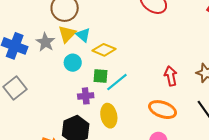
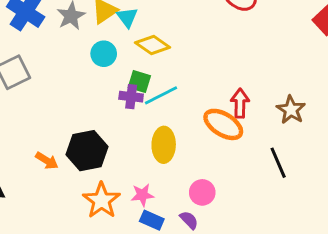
purple cross: (86, 96) -> (131, 97), moved
orange ellipse: (163, 110) -> (223, 124), moved
yellow ellipse: (109, 116) -> (164, 145), moved

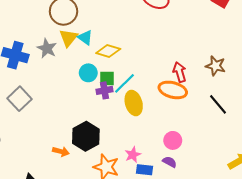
cyan circle: (104, 54) -> (88, 73), moved
yellow ellipse: (164, 145) -> (134, 103), moved

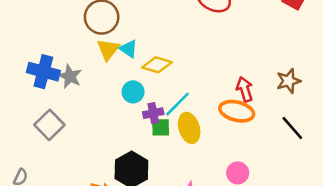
gray star: (47, 48) -> (70, 76), moved
brown star: (216, 66) -> (289, 81), turned -30
green square: (107, 79) -> (161, 127), moved

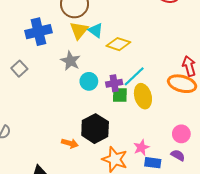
blue cross: (43, 72) -> (38, 32), moved, turned -30
gray star: (70, 76) -> (70, 61), moved
cyan circle: (133, 92) -> (89, 81), moved
gray square: (49, 125) -> (19, 69), moved, size x0.7

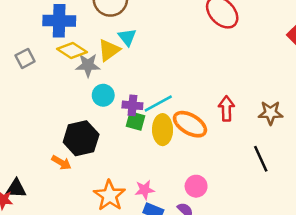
yellow triangle: (79, 30) -> (109, 50), moved
yellow diamond: (118, 44) -> (72, 50), moved
gray star: (70, 61) -> (88, 65), turned 30
orange ellipse: (182, 84) -> (190, 124), moved
black hexagon: (95, 129) -> (81, 138), moved

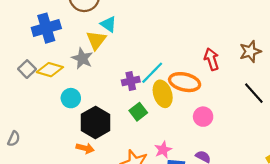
yellow diamond: (72, 50) -> (50, 70), moved
gray star: (88, 65) -> (82, 58), turned -30
cyan circle: (103, 95) -> (71, 98), moved
green square: (136, 121) -> (138, 112), moved, turned -36
pink circle: (196, 186) -> (203, 117), moved

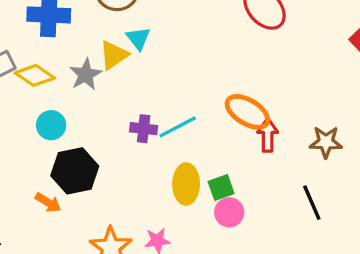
orange ellipse: (185, 82) -> (247, 112), moved
yellow ellipse: (163, 94) -> (186, 184), moved
green square: (138, 112) -> (221, 187), moved

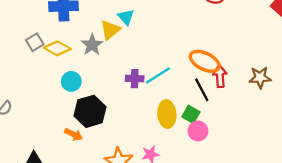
green square: (221, 187) -> (191, 114), turned -36
black line: (312, 203) -> (202, 90), moved

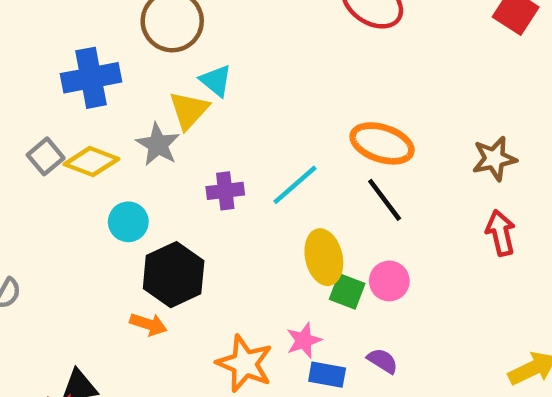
red arrow: (220, 76) -> (501, 233), moved
purple cross: (135, 79) -> (225, 191), moved
green square: (191, 114) -> (347, 291), moved

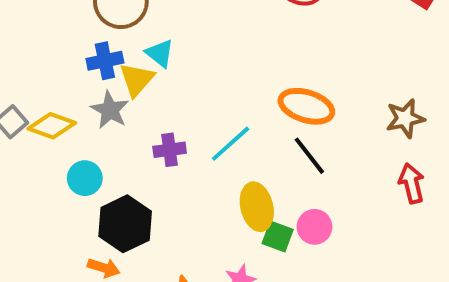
blue cross: (91, 78) -> (105, 61), moved, size x0.7

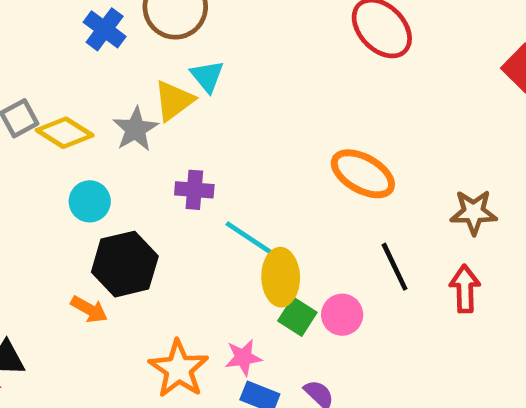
blue cross: (105, 61) -> (105, 29), moved, turned 36
cyan line: (231, 144) -> (250, 238), moved, turned 63
black line: (309, 156) -> (395, 267), moved

